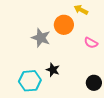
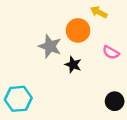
black star: (53, 70) -> (73, 65), moved
cyan hexagon: (30, 81) -> (18, 99), moved

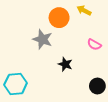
orange circle: (78, 30) -> (59, 18), moved
black star: (73, 65) -> (65, 64), moved

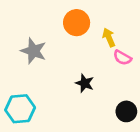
yellow arrow: (84, 10) -> (109, 37), moved, turned 40
gray star: (42, 39) -> (33, 51), moved

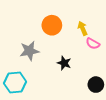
orange circle: (77, 23) -> (52, 25), moved
gray star: (33, 51) -> (29, 51), moved, turned -30

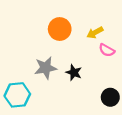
yellow arrow: (83, 28) -> (95, 33), turned -96
gray star: (29, 51) -> (46, 68), moved

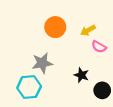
black star: (74, 73) -> (81, 75), moved
cyan hexagon: (17, 95) -> (29, 87), moved

